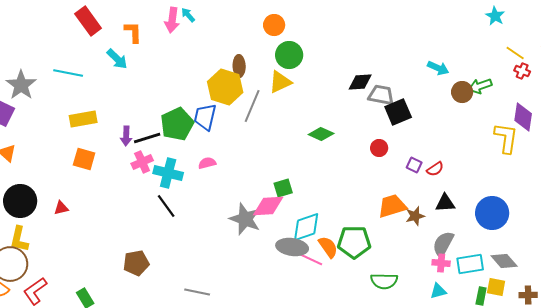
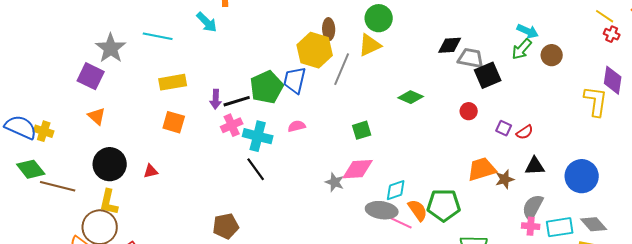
green arrow: (480, 86) -> (522, 49), moved, turned -30
green square: (283, 188) -> (362, 130), moved
gray star: (245, 219) -> (335, 182), size x0.6
cyan diamond: (306, 227) -> (396, 190), size x0.7

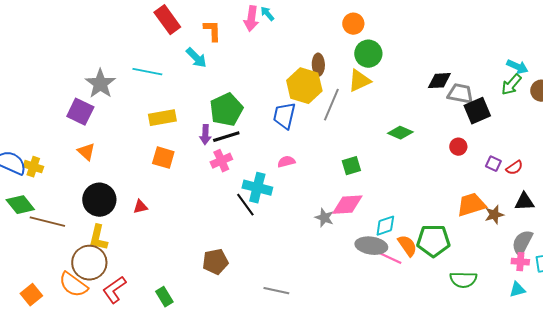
green pentagon: (267, 87) -> (226, 110), moved
cyan cross: (258, 136) -> (257, 188), moved

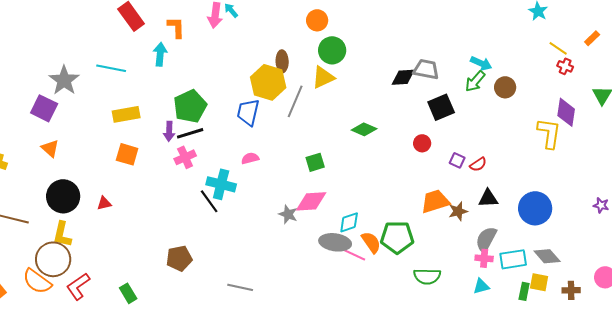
cyan arrow: (196, 58) -> (160, 54), turned -130
gray trapezoid: (460, 94) -> (426, 69), moved

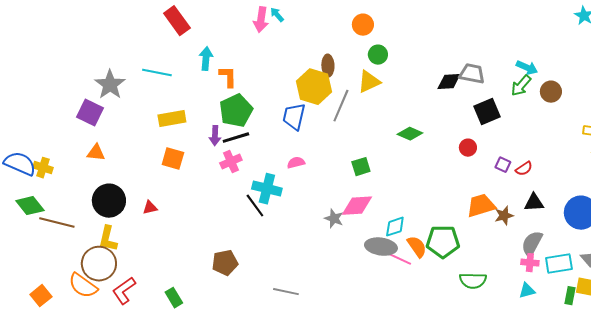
orange L-shape: (176, 27) -> (228, 77), moved
green circle: (332, 50) -> (378, 55), size x0.7
orange triangle: (50, 148) -> (96, 153), turned -36

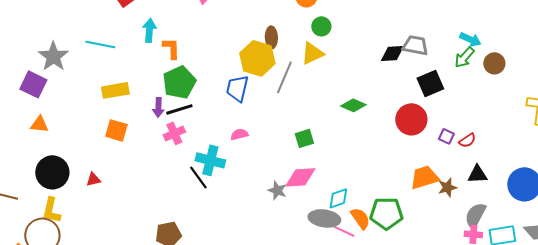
red circle: (468, 148) -> (411, 119), size x1.8

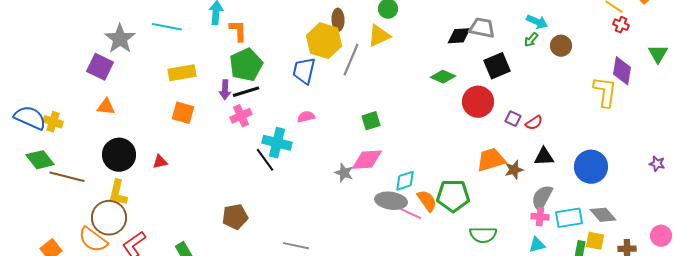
green arrow: (464, 57) -> (531, 40), size x0.7
green diamond: (353, 105) -> (443, 77), moved

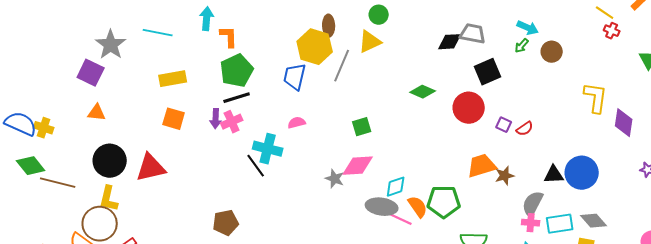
purple diamond: (622, 71) -> (624, 123), moved
green diamond: (443, 77) -> (423, 92), moved
purple arrow: (225, 90) -> (216, 119), moved
black triangle: (544, 157) -> (554, 175), moved
red triangle: (160, 162) -> (151, 168), size x2.0

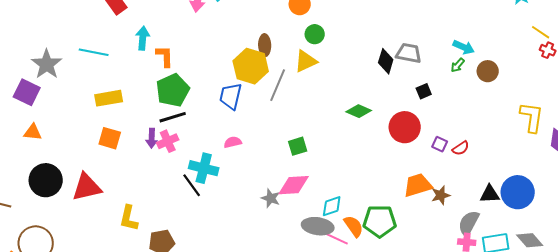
black diamond: (450, 42) -> (386, 61), turned -70
black square: (488, 72) -> (424, 91), size x0.6
yellow L-shape: (109, 199) -> (129, 218), moved

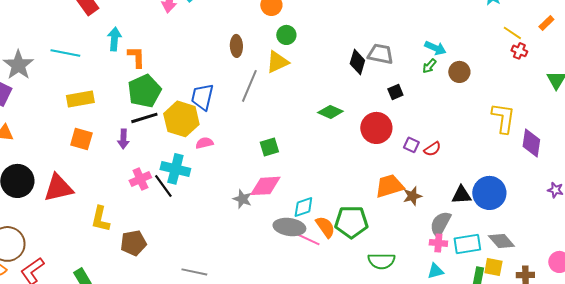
yellow hexagon: (251, 66) -> (181, 119), moved
pink cross: (168, 141) -> (140, 179), moved

